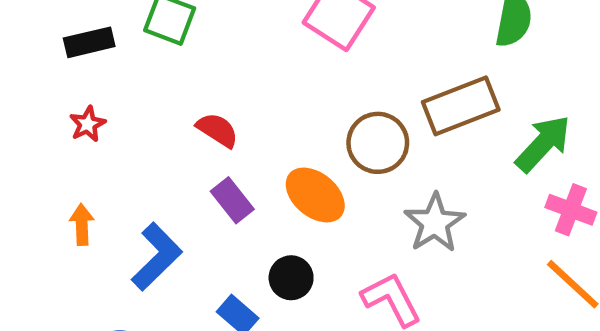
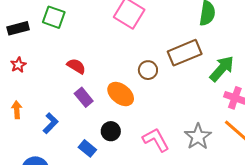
brown circle: (378, 143) -> (148, 70), size x0.7
gray star: (435, 223) -> (198, 137), moved
blue L-shape: (157, 257) -> (51, 123), size x0.7

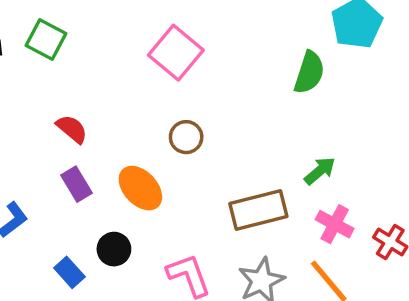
brown rectangle: (185, 53) -> (258, 210), moved
green arrow: (222, 69) -> (320, 171), size x0.7
brown circle: (148, 70) -> (186, 137), moved

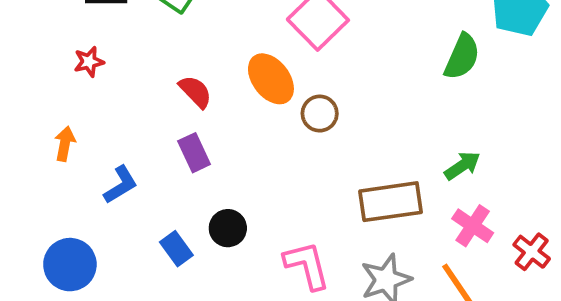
orange ellipse: (140, 188) -> (271, 79), moved

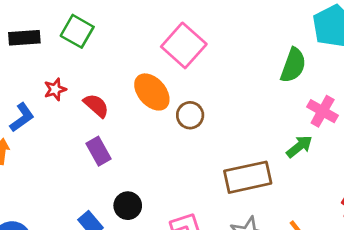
red star: (89, 62) -> (55, 89), moved
blue L-shape: (121, 185) -> (22, 117), moved
pink cross: (473, 226) -> (323, 111), moved

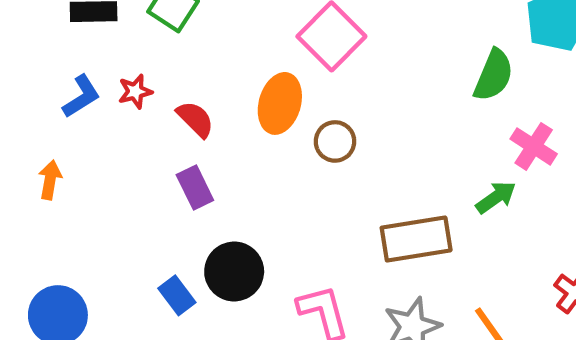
orange ellipse: (152, 92) -> (280, 103), turned 54
blue L-shape: (22, 117) -> (81, 96), moved
black circle: (128, 206) -> (234, 271), size x1.4

